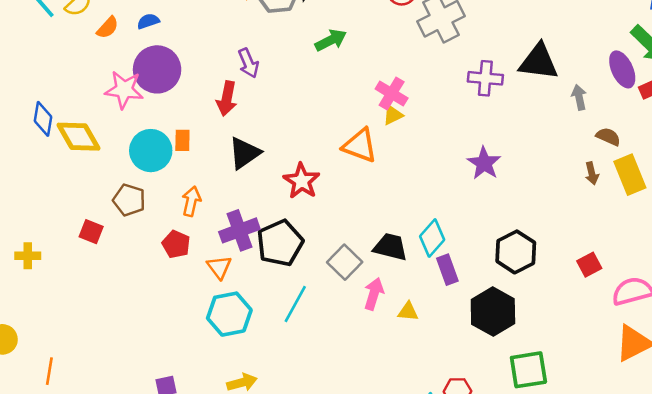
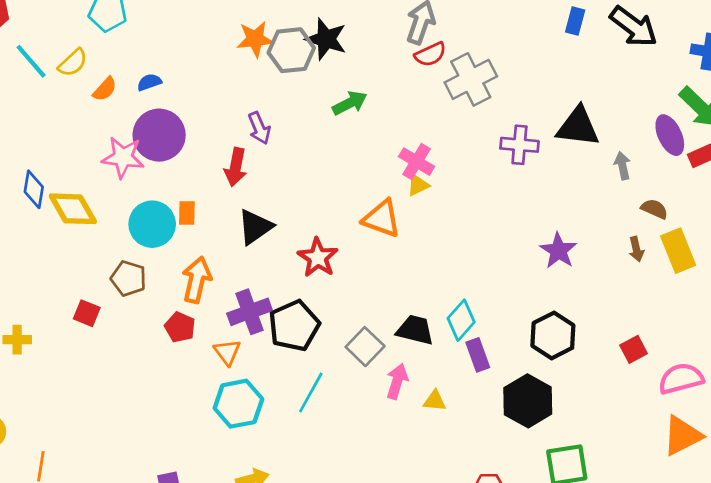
purple star: (484, 163) -> (558, 251), moved
orange arrow: (191, 201) -> (197, 280), size x1.4

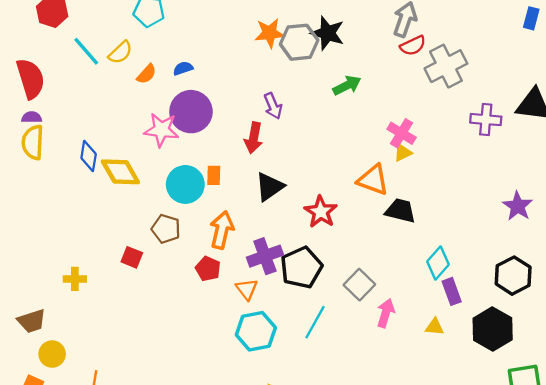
black trapezoid: (415, 330) -> (400, 211), moved
yellow triangle: (435, 401) -> (435, 327), moved

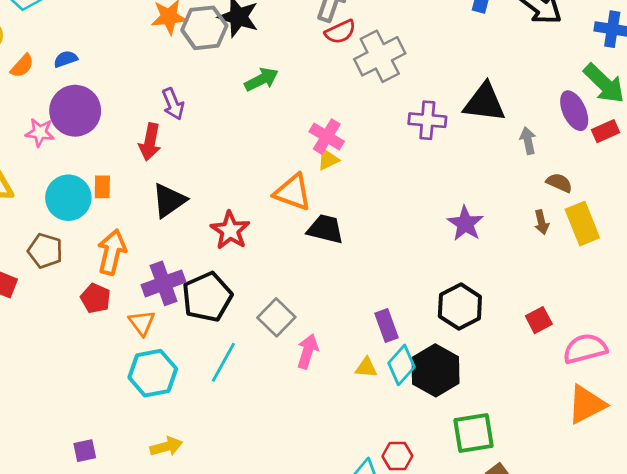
pink star: (161, 130) -> (40, 132), size x0.7
cyan diamond: (438, 263) -> (401, 365), moved

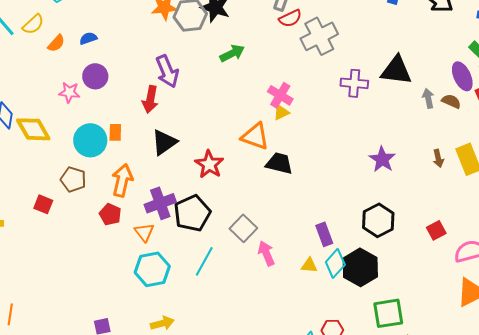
purple arrow: (173, 104) -> (167, 71), size x1.4
purple circle: (75, 111) -> (95, 76), size x0.7
brown semicircle: (559, 183) -> (451, 101), moved
pink arrow: (308, 351) -> (266, 253), turned -40

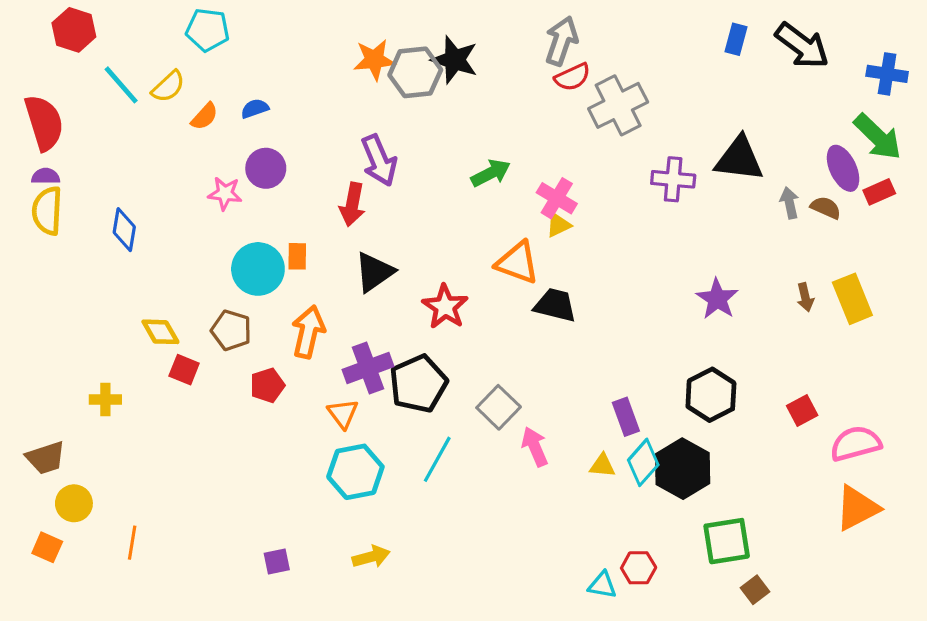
green arrow: (232, 53) -> (491, 173), moved
yellow diamond: (33, 129) -> (160, 332), moved, size x0.7
red pentagon: (110, 214) -> (267, 385), moved, turned 30

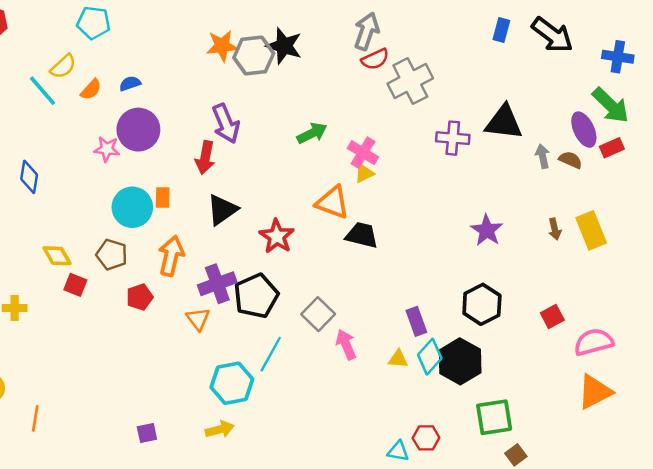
cyan line: (121, 85) -> (43, 91), moved
purple circle: (266, 168) -> (138, 130), size x1.4
cyan hexagon: (355, 472) -> (232, 383), moved

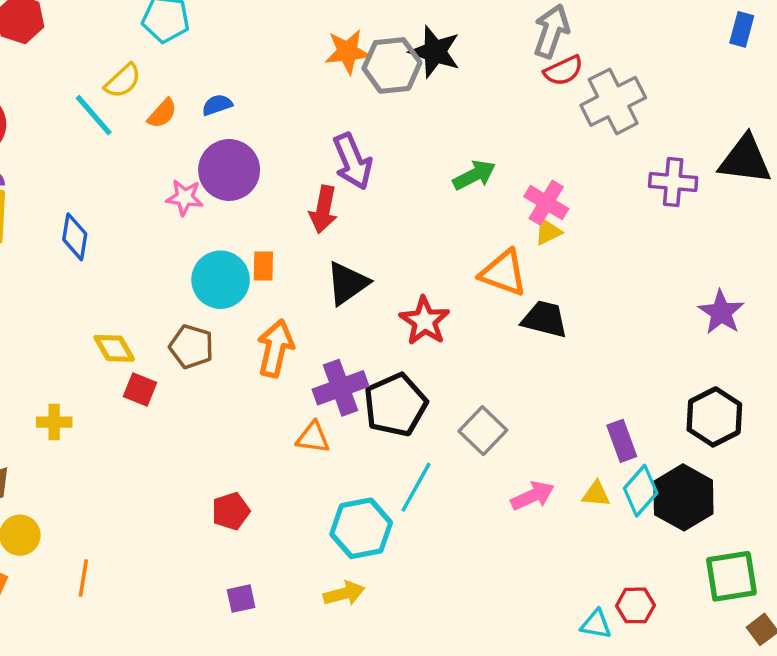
red pentagon: (140, 297) -> (231, 511), moved
orange triangle: (198, 319) -> (313, 437), turned -45
pink arrow: (346, 344) -> (533, 496), moved, turned 88

